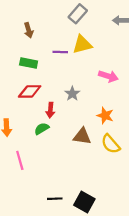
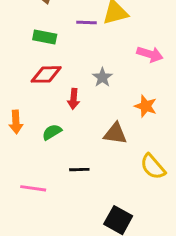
green semicircle: (42, 129) -> (52, 132), moved
yellow semicircle: (111, 144) -> (153, 167), moved
pink line: (20, 160) -> (33, 188), moved, turned -66
black line: (55, 199) -> (79, 170), moved

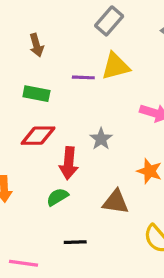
red arrow: (74, 99) -> (69, 163), size x1.4
green semicircle: (52, 132) -> (57, 197), moved

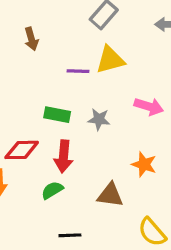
green rectangle: (36, 94) -> (57, 115), moved
red diamond: (38, 136) -> (22, 150), moved
gray star: (101, 139) -> (99, 119), moved, turned -30

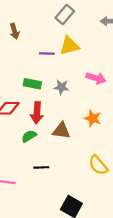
brown triangle: (110, 195) -> (61, 131), moved

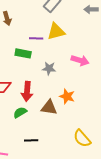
green rectangle: (32, 84) -> (23, 53), moved
orange star: (93, 118) -> (67, 96), moved

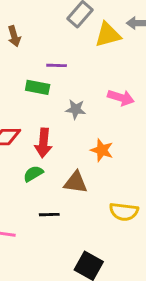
yellow triangle: (56, 31) -> (108, 35), moved
brown triangle: (49, 107) -> (76, 182), moved
yellow semicircle: (82, 138) -> (124, 212), turned -42

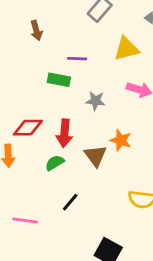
yellow triangle: (108, 35) -> (126, 49), moved
brown triangle: (76, 182) -> (95, 156), moved, turned 45
black line: (49, 215) -> (70, 202), turned -48

